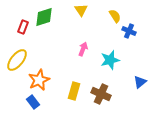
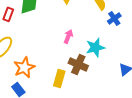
blue cross: (129, 31) -> (114, 18), turned 32
brown cross: (101, 94) -> (78, 64), moved

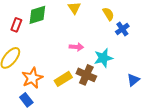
pink arrow: (68, 36) -> (76, 47), turned 72
yellow rectangle: (59, 78) -> (63, 79), moved, turned 42

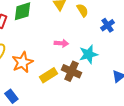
yellow semicircle: (108, 14) -> (82, 10), moved
orange star: (32, 78) -> (22, 62), moved

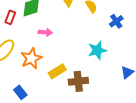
pink arrow: (61, 43) -> (45, 32), moved
brown cross: (71, 71) -> (78, 81), moved, turned -30

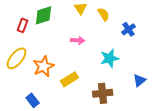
pink arrow: (45, 32) -> (78, 40), moved
brown cross: (78, 81) -> (103, 93), moved

